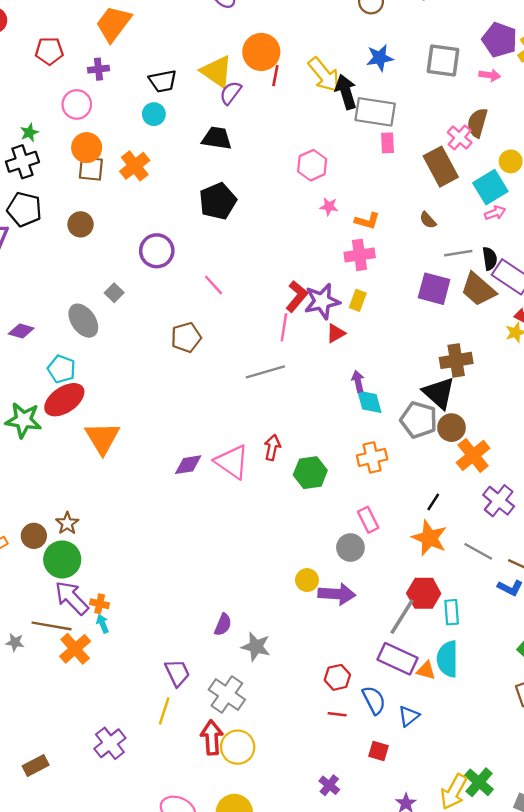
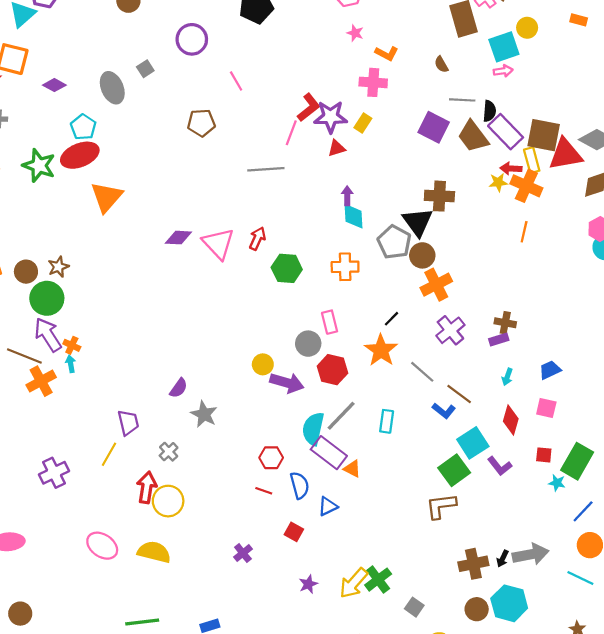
red hexagon: (424, 593) -> (332, 370), moved
cyan semicircle: (448, 659) -> (313, 429), moved
gray cross: (227, 695) -> (169, 452), size x0.6

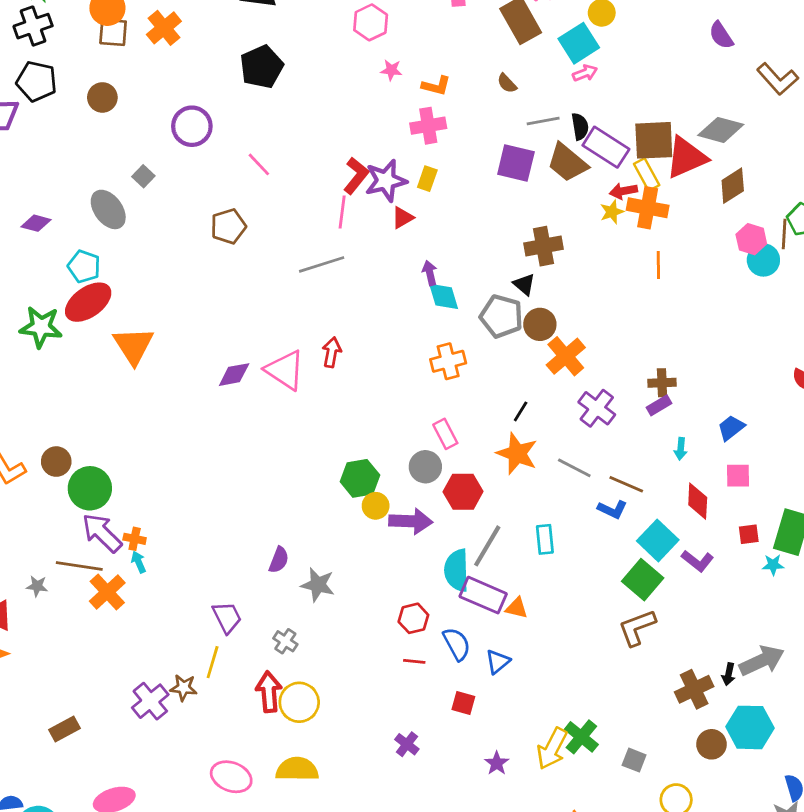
black triangle: (418, 222) -> (524, 284), size x0.6
brown star: (58, 267) -> (184, 688), moved, turned -30
green hexagon: (287, 268) -> (360, 478), moved

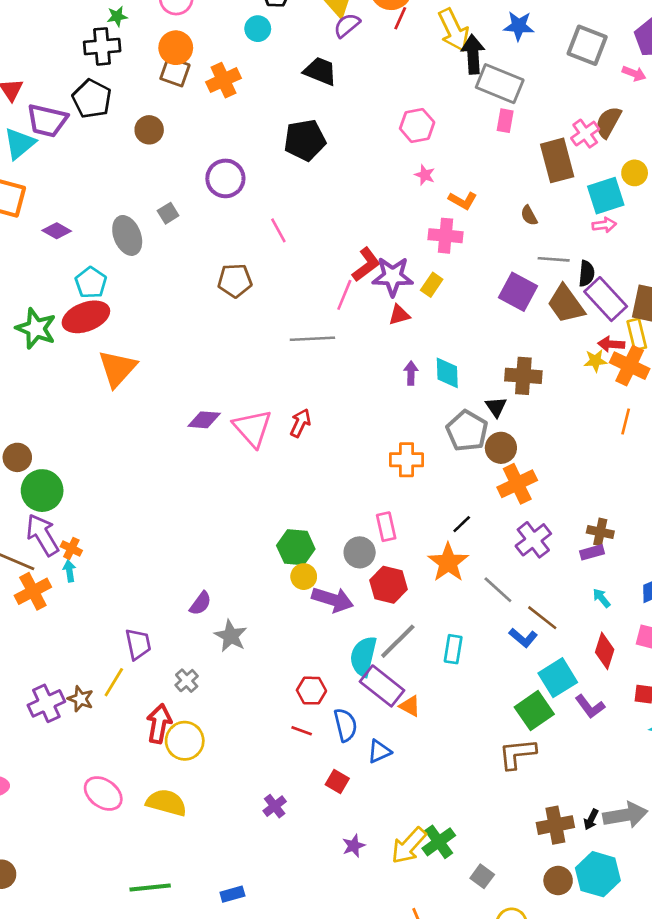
cyan diamond: (444, 296) -> (447, 373), moved
cyan arrow: (681, 449) -> (602, 598), turned 120

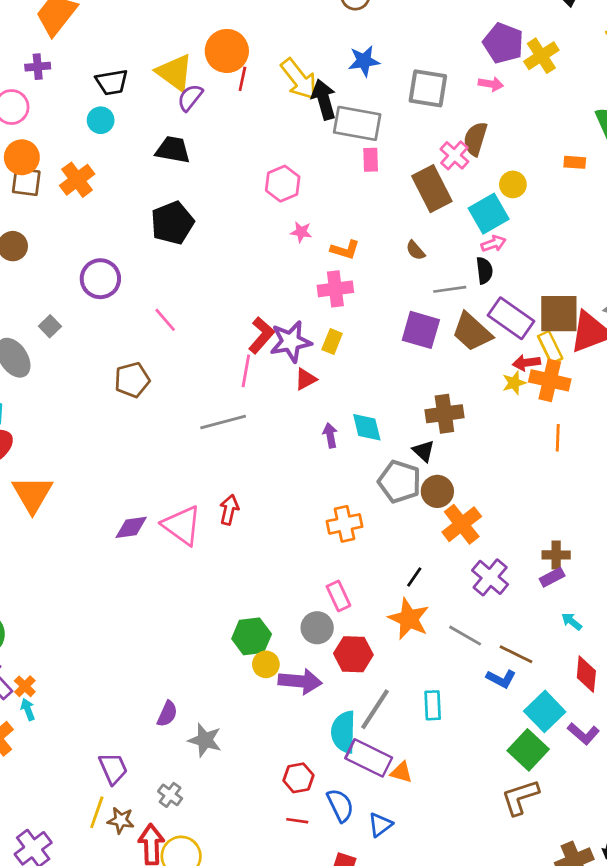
gray square: (587, 45) -> (428, 88), moved
black semicircle: (586, 273) -> (484, 270), moved
orange cross: (71, 548) -> (25, 686), turned 30
brown star: (81, 699) -> (121, 820), moved

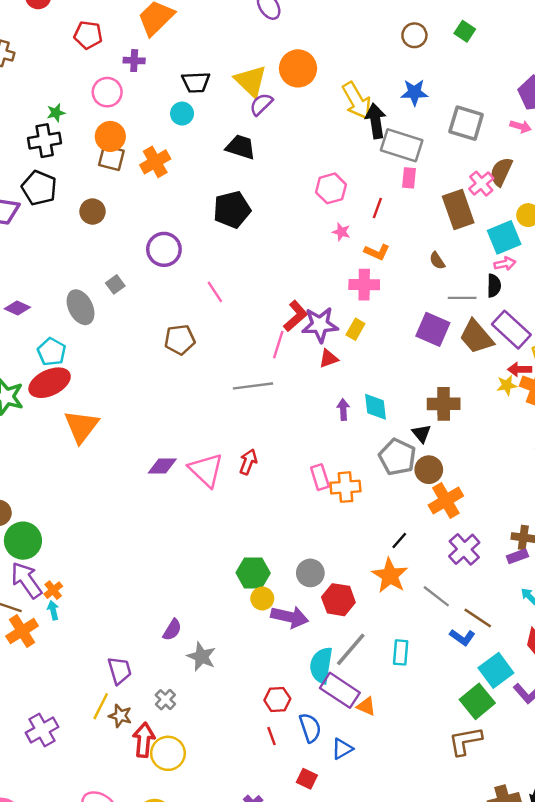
red line: (242, 79) -> (377, 208), moved
pink rectangle: (338, 596) -> (320, 477), moved
red line: (297, 821) -> (271, 736), turned 54

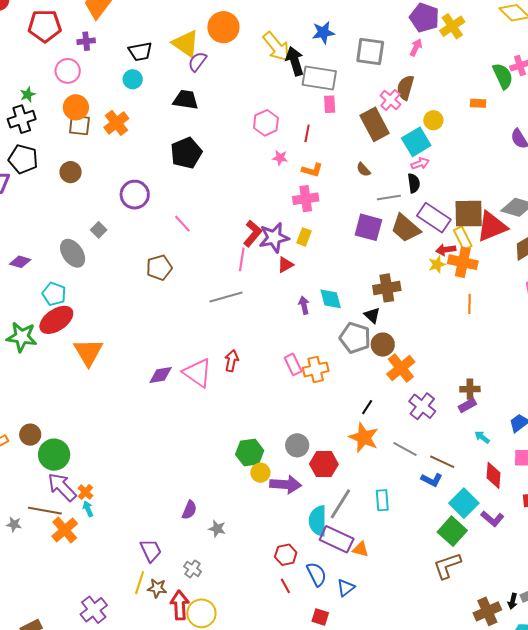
red pentagon: (88, 35) -> (45, 26), size x1.4
pink arrow: (521, 127) -> (416, 47), turned -72
gray star: (201, 657) -> (217, 529), size x0.7

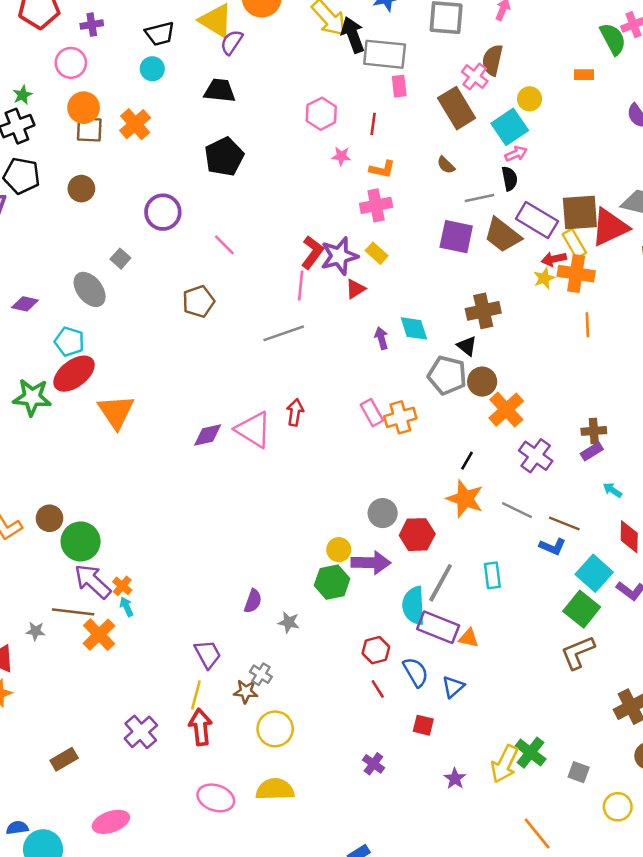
yellow rectangle: (304, 237) -> (377, 253), turned -66
green hexagon: (250, 453) -> (332, 582), moved
brown star: (157, 588) -> (246, 692), moved
red arrow: (180, 605) -> (201, 727), moved

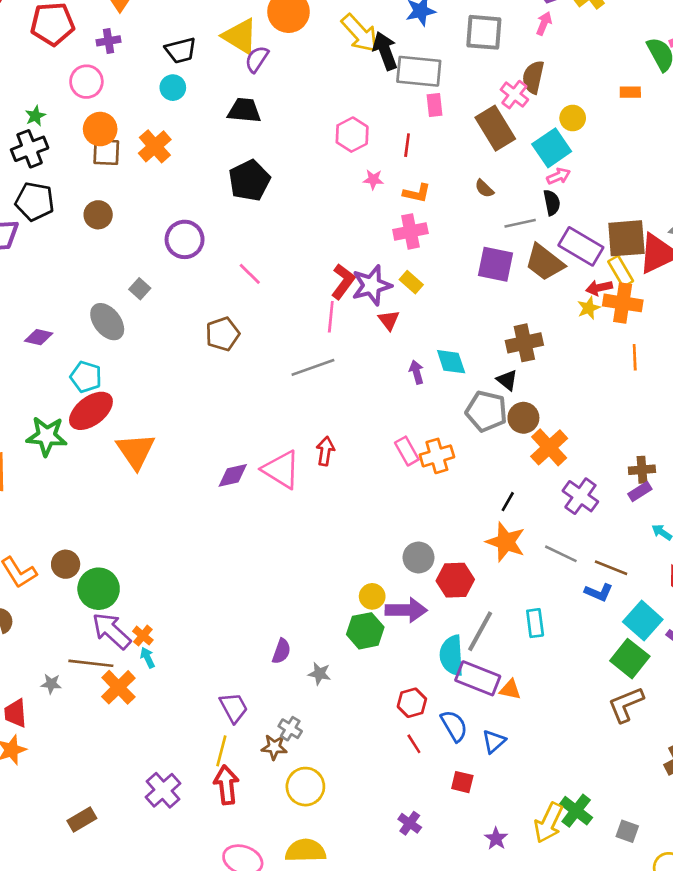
red triangle: (355, 289) -> (389, 320), turned -35

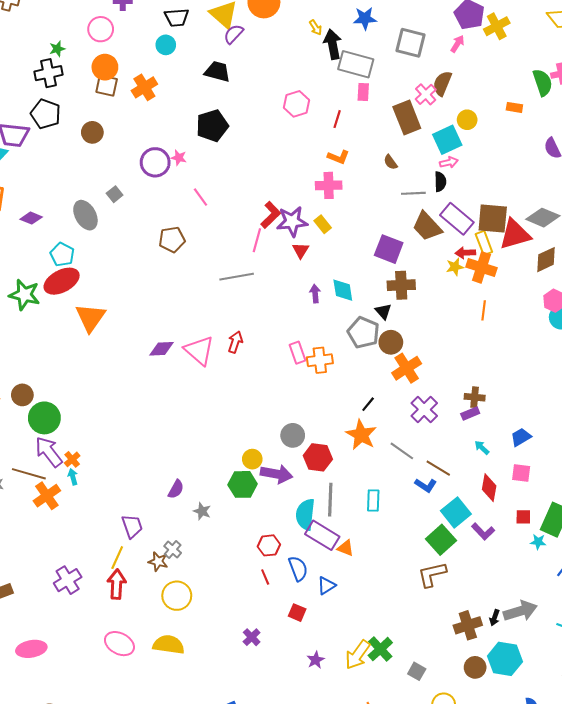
yellow arrow: (360, 33) -> (316, 28), size x0.5
pink star: (373, 179) -> (179, 158), moved
purple square: (495, 264) -> (389, 249), moved
gray line: (480, 631) -> (330, 500), turned -36

